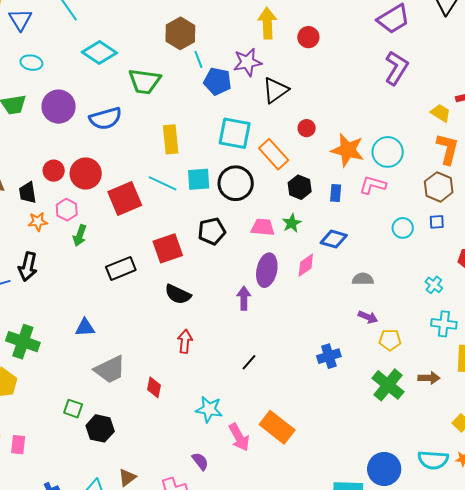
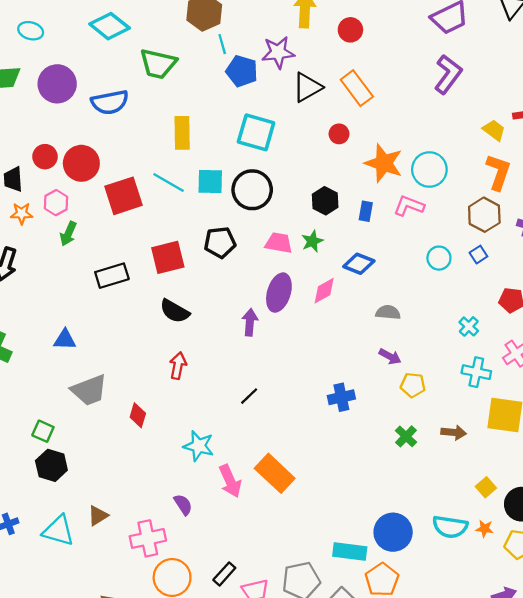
orange rectangle: (274, 154) -> (357, 88), moved
blue square: (437, 222) -> (478, 255), turned -35
green cross: (388, 385) -> (406, 436), size x0.6
black hexagon: (100, 428) -> (51, 465), moved

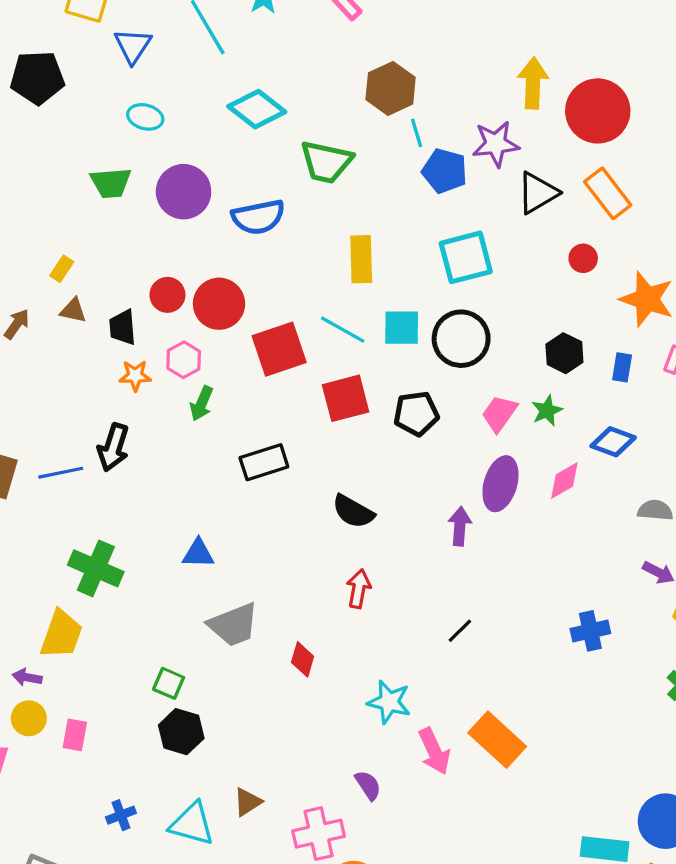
red circle: (350, 30) -> (598, 111), size x1.8
cyan square: (256, 132) -> (466, 257), turned -30
pink trapezoid: (279, 243) -> (499, 413), turned -64
red square: (168, 257) -> (346, 398), moved

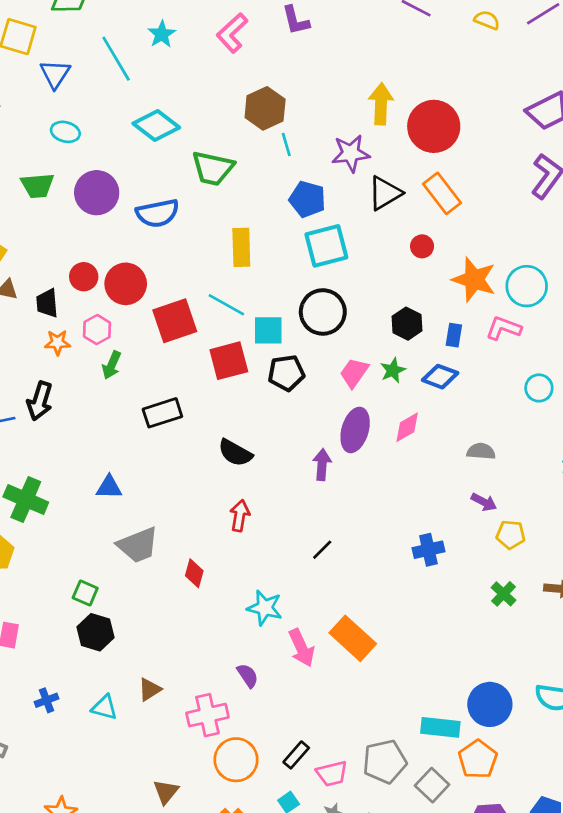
blue pentagon: (445, 171) -> (307, 199), moved
cyan square: (402, 328) -> (268, 330), moved
blue diamond: (613, 442) -> (440, 377), moved
cyan triangle: (192, 824) -> (104, 707), size x0.7

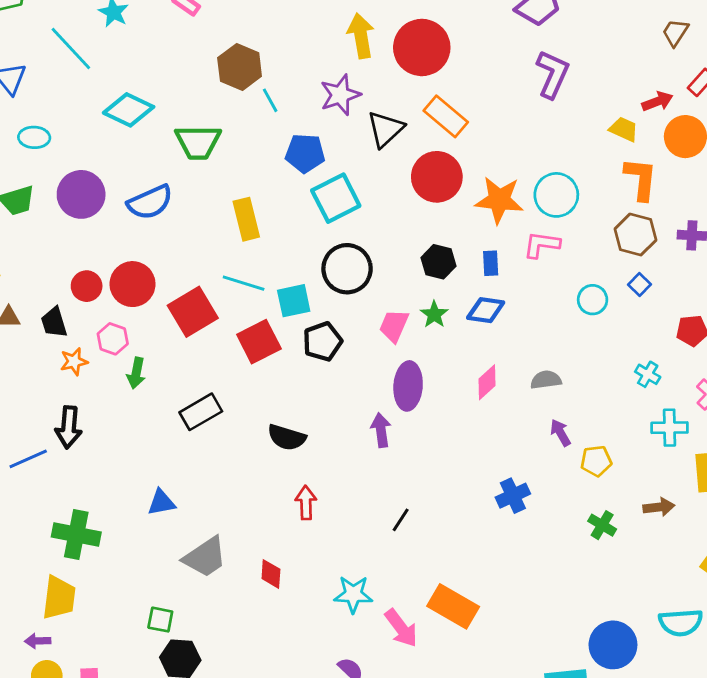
red circle: (422, 246) -> (437, 177), size x2.0
pink diamond: (407, 427) -> (487, 382), moved
purple arrow: (484, 502) -> (560, 433), turned -135

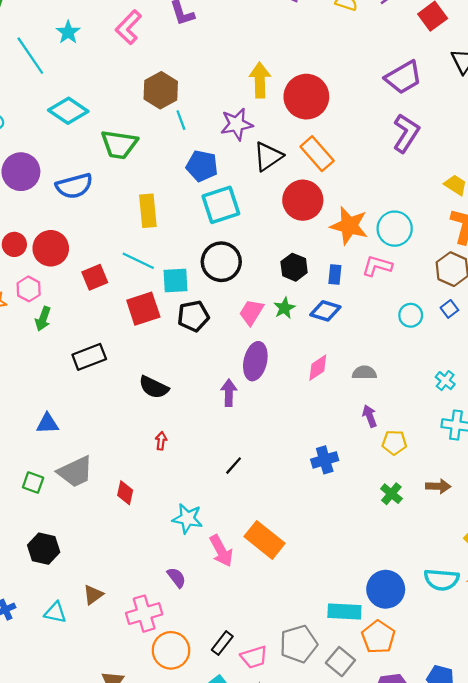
red square: (193, 312) -> (95, 277), size x0.7
red arrow: (306, 503) -> (161, 441), size x0.7
green square: (160, 620) -> (33, 483), moved

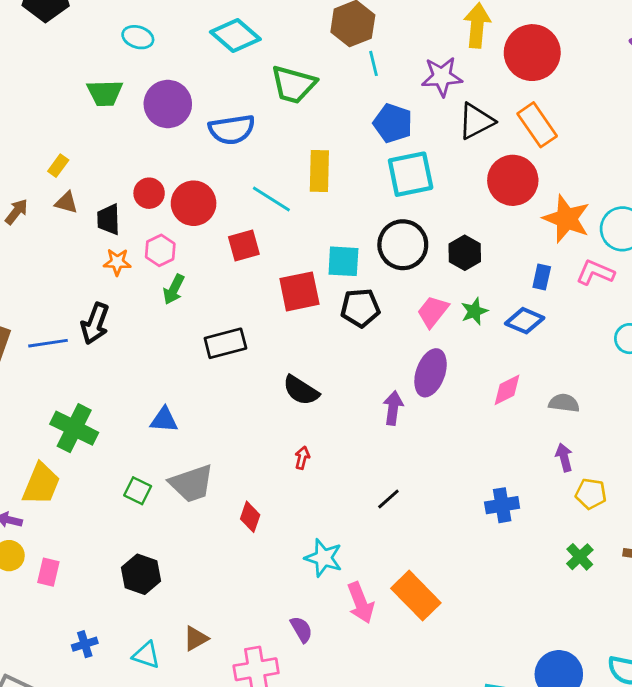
cyan line: (138, 261) -> (271, 199), moved
black hexagon: (294, 267) -> (465, 253), moved

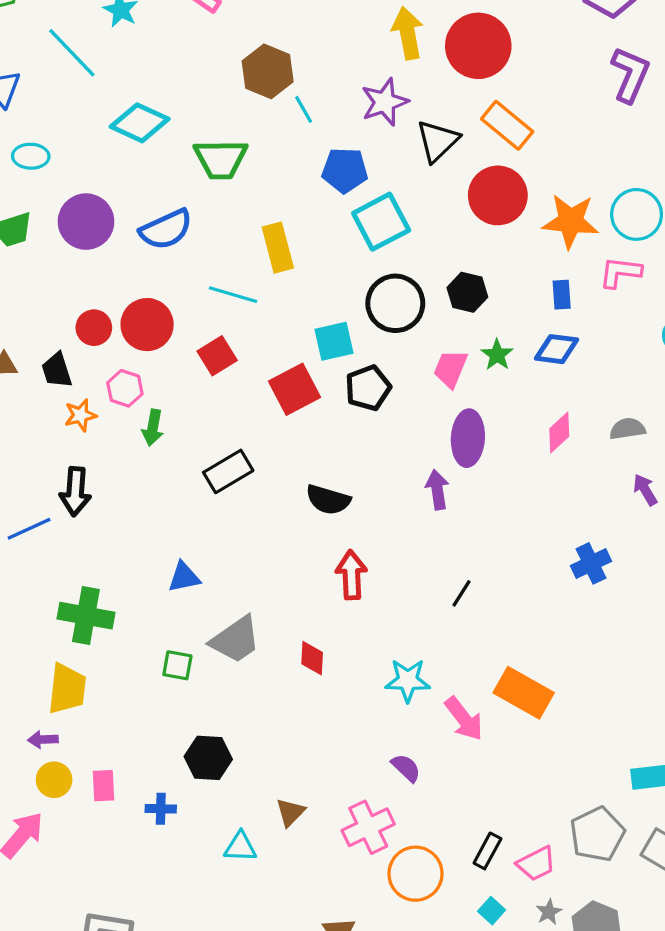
red arrow: (302, 458) -> (351, 575), size x1.8
blue cross: (85, 644) -> (161, 809), moved, turned 35

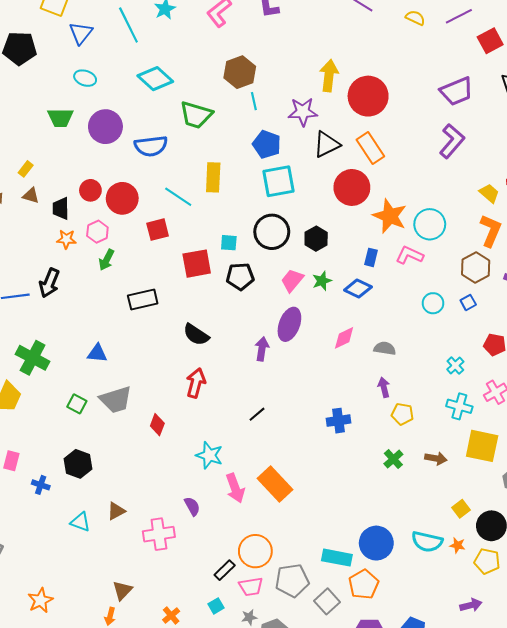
cyan square: (334, 341) -> (229, 243), size x0.7
orange circle: (415, 874) -> (255, 551), moved

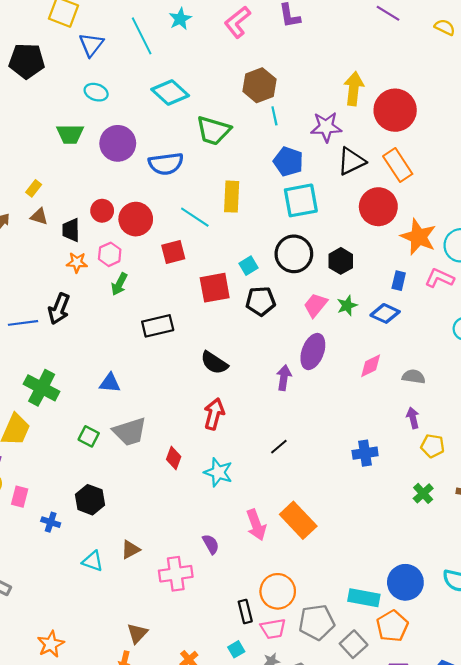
cyan square: (229, 243) -> (249, 266), turned -36
cyan star: (209, 455) -> (218, 472), moved
black rectangle: (225, 570) -> (245, 611), turned -60

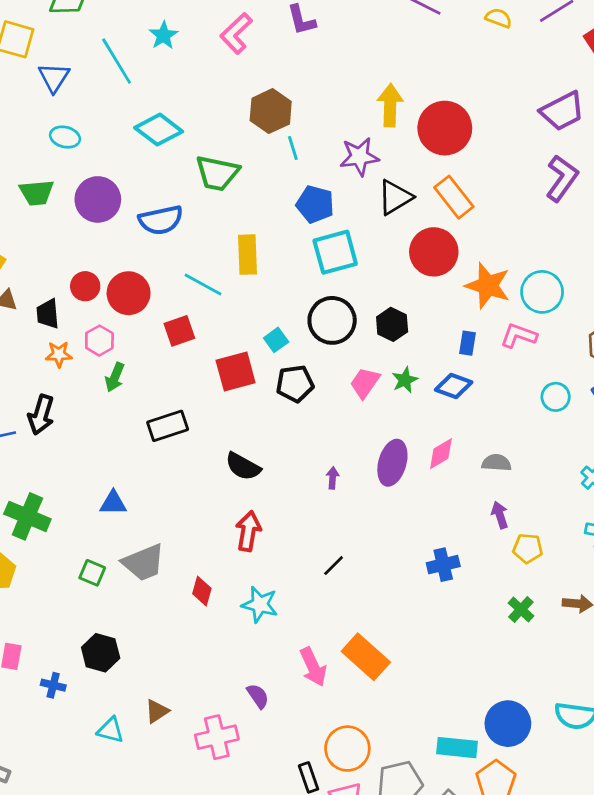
purple ellipse: (313, 352) -> (392, 463), moved
purple arrow: (284, 378) -> (333, 478), size x0.7

